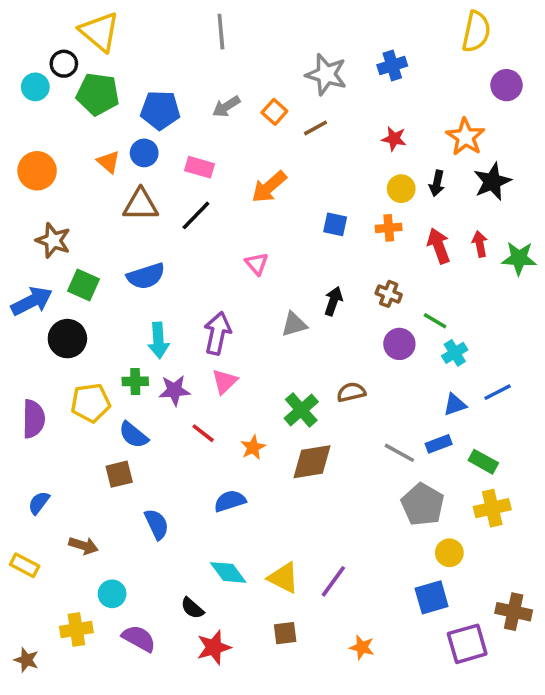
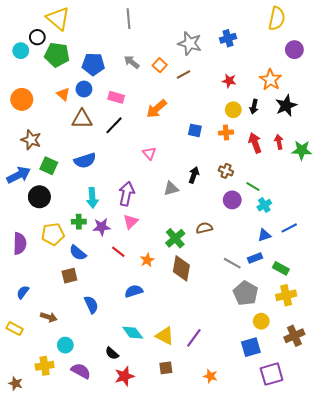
gray arrow: (226, 107) -> (132, 62), turned 70
brown diamond: (312, 462) -> (181, 268), turned -70
brown cross: (514, 612) -> (294, 336), moved, turned -36

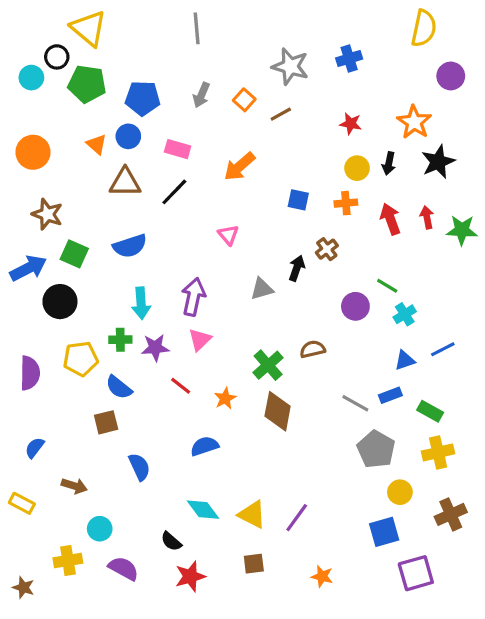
gray arrow: (132, 62) -> (201, 95), turned -105
brown cross: (226, 171) -> (327, 249), moved, turned 32

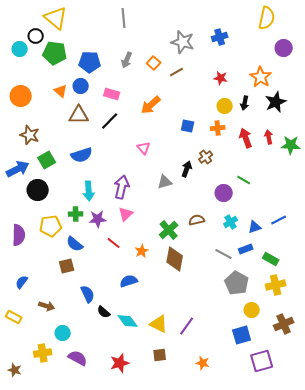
green square: (74, 254) -> (47, 160), turned 36
cyan cross: (405, 314) -> (231, 222), moved
black semicircle: (171, 541) -> (104, 312), moved

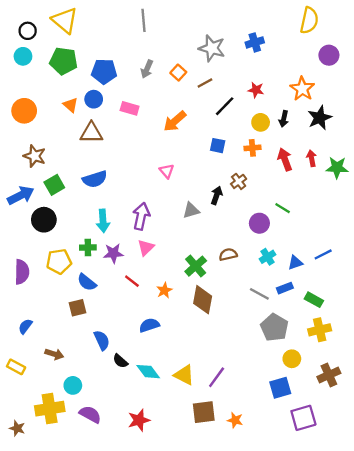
black circle: (36, 36) -> (28, 31), moved
black line: (110, 121) -> (225, 106), moved
yellow cross: (43, 353) -> (50, 409), size x1.4
brown square: (160, 355) -> (204, 412), moved, size x1.5

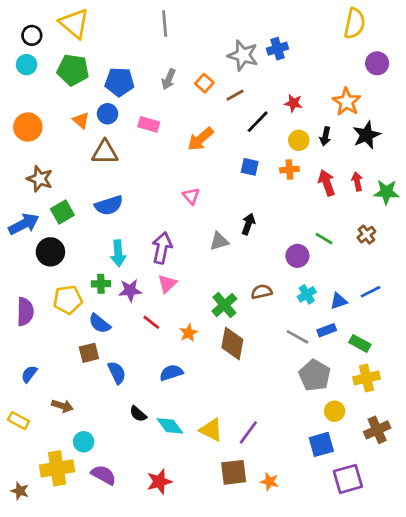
blue cross: (255, 42) -> (278, 49), moved
brown cross: (239, 181) -> (366, 235), moved
blue semicircle: (102, 340) -> (117, 373), moved

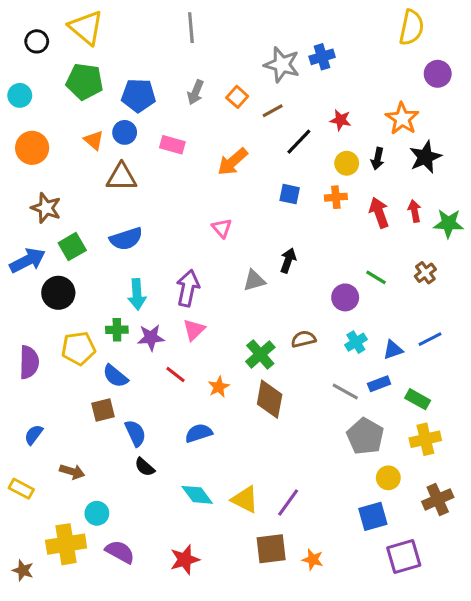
cyan circle: (27, 65) -> (20, 95), moved
black semicircle: (138, 414) -> (145, 467), moved

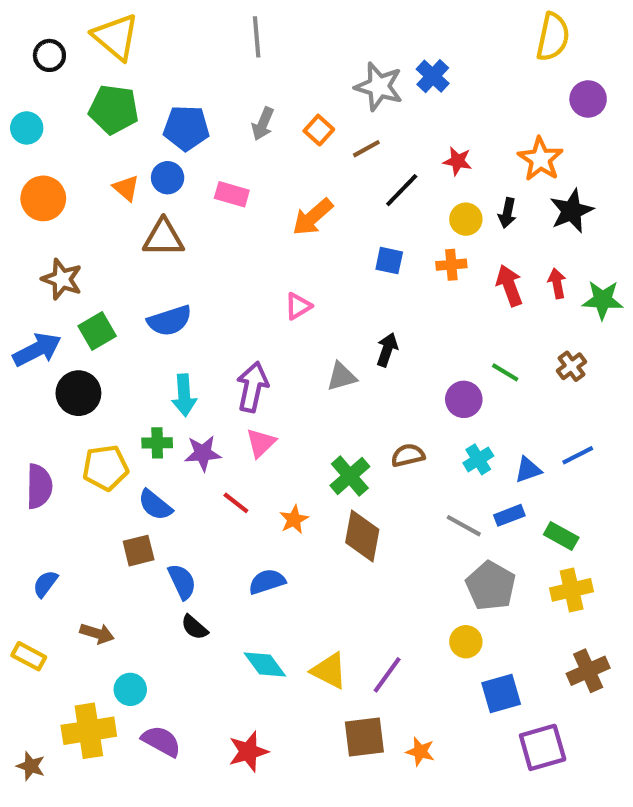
blue cross: (322, 57) -> (433, 76), turned -30
pink triangle: (222, 228) -> (298, 306), turned 40
yellow circle: (388, 478) -> (466, 642), moved

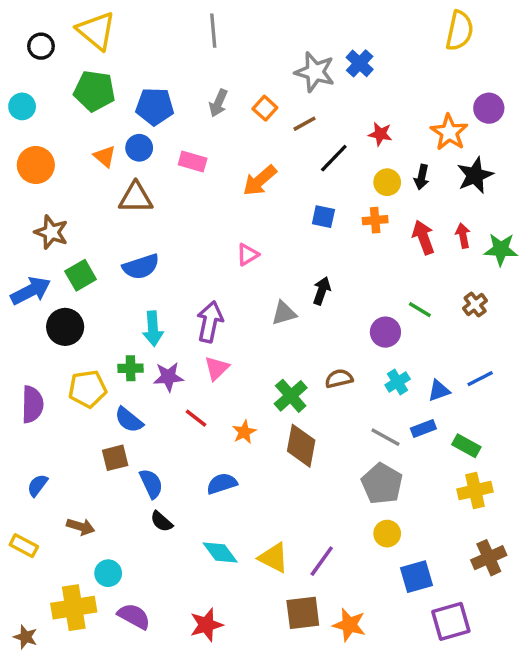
purple circle: (588, 99) -> (489, 108), moved
gray pentagon: (491, 586) -> (382, 484), moved
orange star: (420, 752) -> (349, 625), size x1.4

